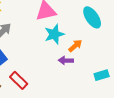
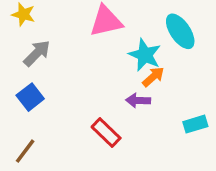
cyan star: (54, 34) -> (145, 55), moved, turned -30
red rectangle: (19, 80) -> (106, 132), moved

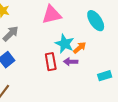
cyan star: (145, 55) -> (65, 44), moved
red rectangle: (106, 132) -> (51, 62), moved, turned 36

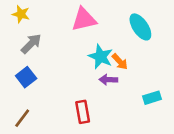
orange arrow: (80, 48) -> (120, 62), turned 88
red rectangle: (51, 62) -> (83, 112), moved

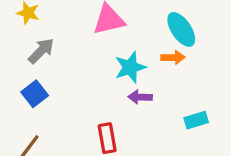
cyan star: (101, 57) -> (130, 67), turned 30
orange arrow: (120, 62) -> (173, 57), moved, turned -48

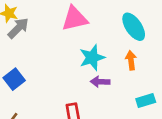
gray arrow: (41, 51) -> (18, 28), moved
orange arrow: (173, 57) -> (131, 60), moved, turned -96

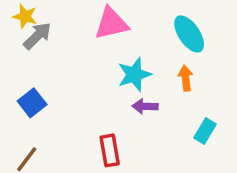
cyan rectangle: (146, 101) -> (205, 131), turned -42

